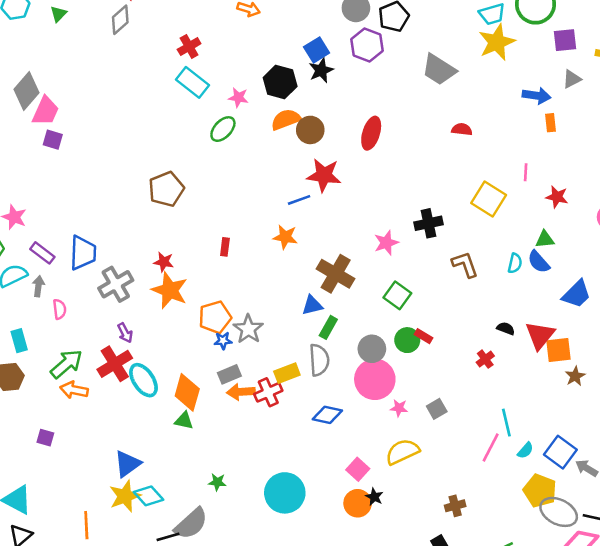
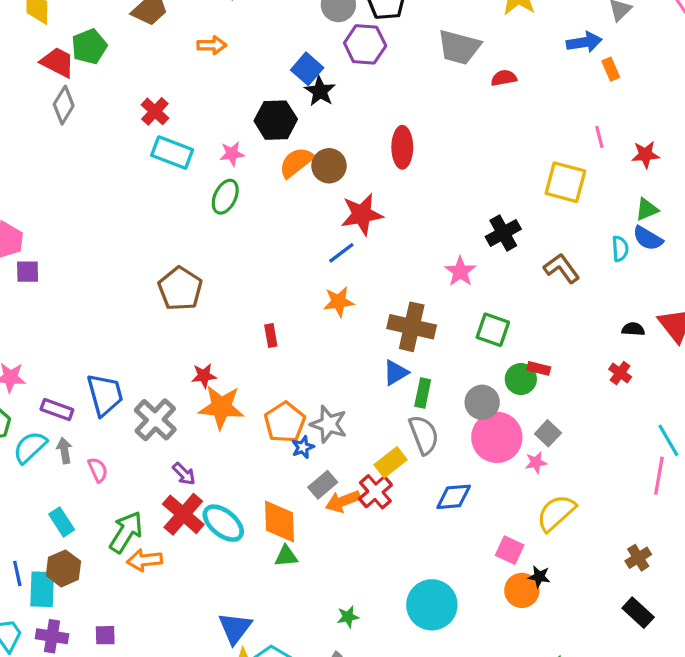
red semicircle: (462, 129) -> (504, 78), moved
gray square: (437, 409) -> (548, 433), moved
purple square: (45, 438) -> (105, 635), moved

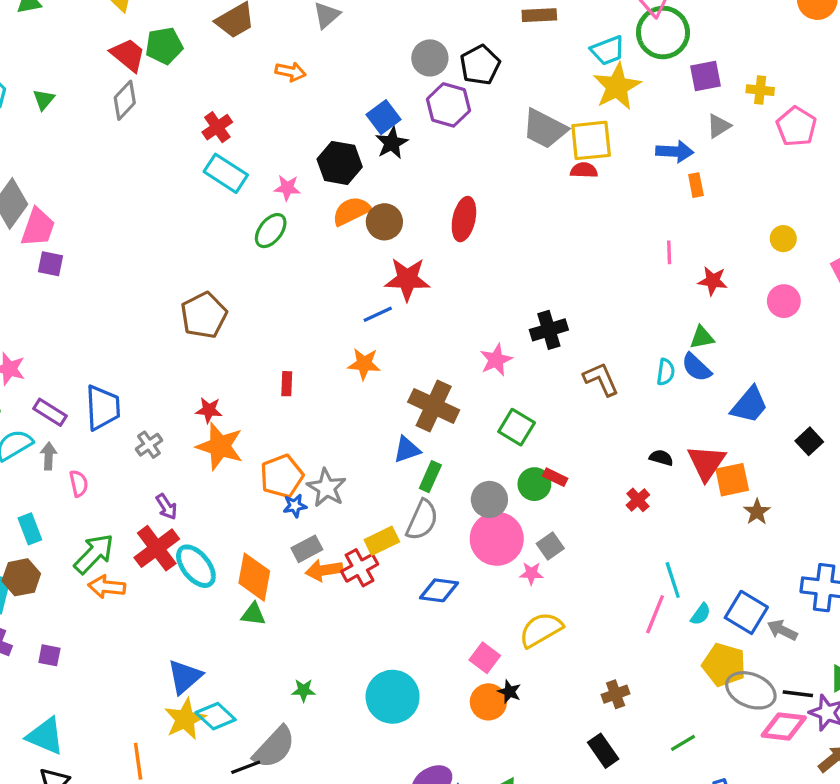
yellow square: (565, 182) -> (591, 140), moved, turned -33
gray cross: (155, 420) -> (149, 445), size x0.6
gray semicircle: (424, 435) -> (422, 520), turned 33

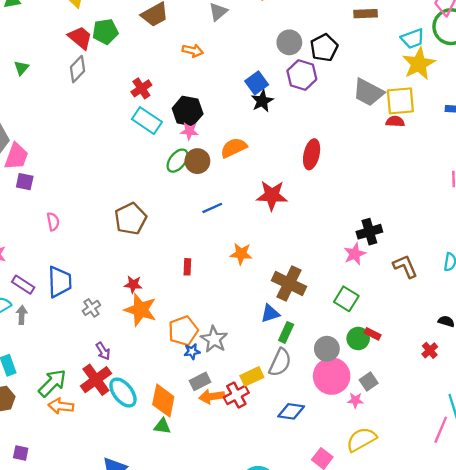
black hexagon: (340, 163) -> (188, 111), moved
brown circle: (384, 222) -> (197, 161), moved
blue line: (378, 314) -> (212, 208), moved
pink star: (496, 360) -> (355, 254), moved
pink semicircle: (79, 484) -> (53, 222), moved

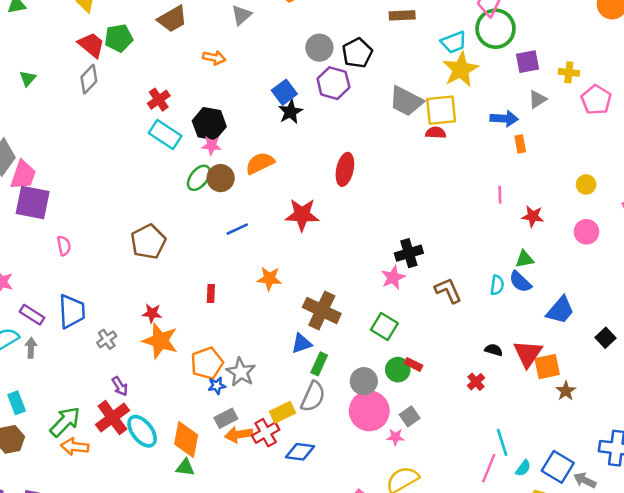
purple square: (25, 182) -> (33, 203), size x1.8
blue diamond: (291, 411) -> (300, 452), moved

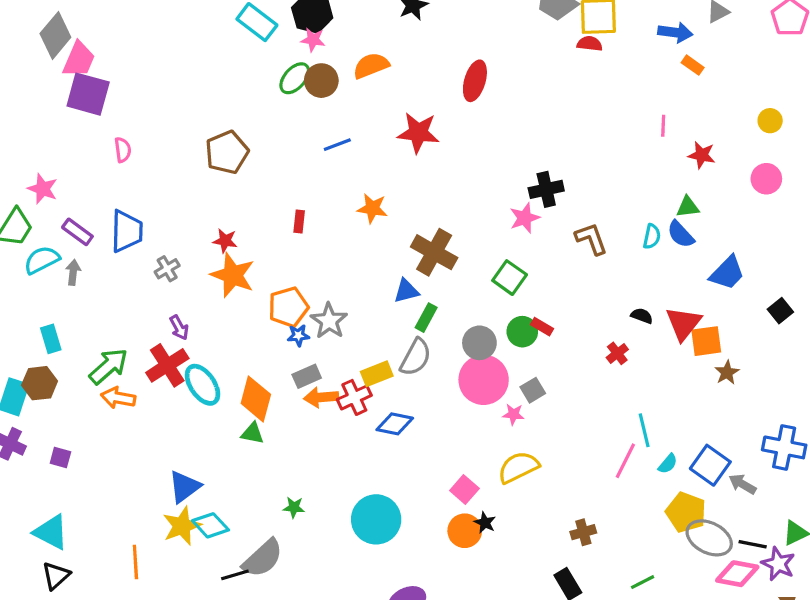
orange rectangle: (520, 144) -> (693, 65), turned -48

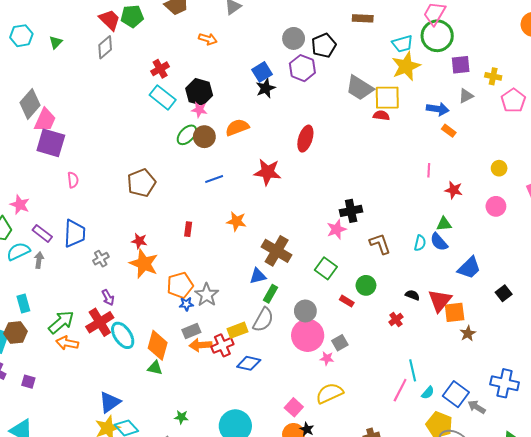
green circle: (522, 332) -> (366, 285), moved

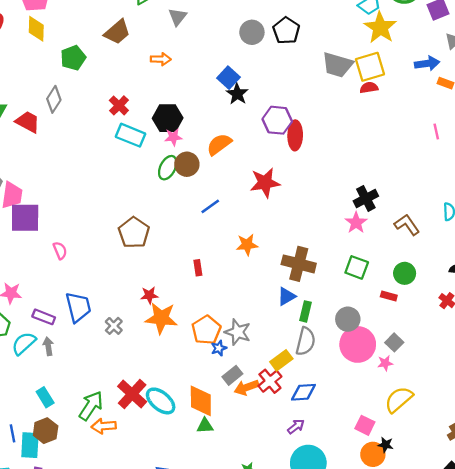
red trapezoid: (110, 20) -> (28, 122), moved
purple hexagon: (302, 68) -> (277, 120), moved
purple arrow: (108, 297) -> (296, 427), moved, turned -84

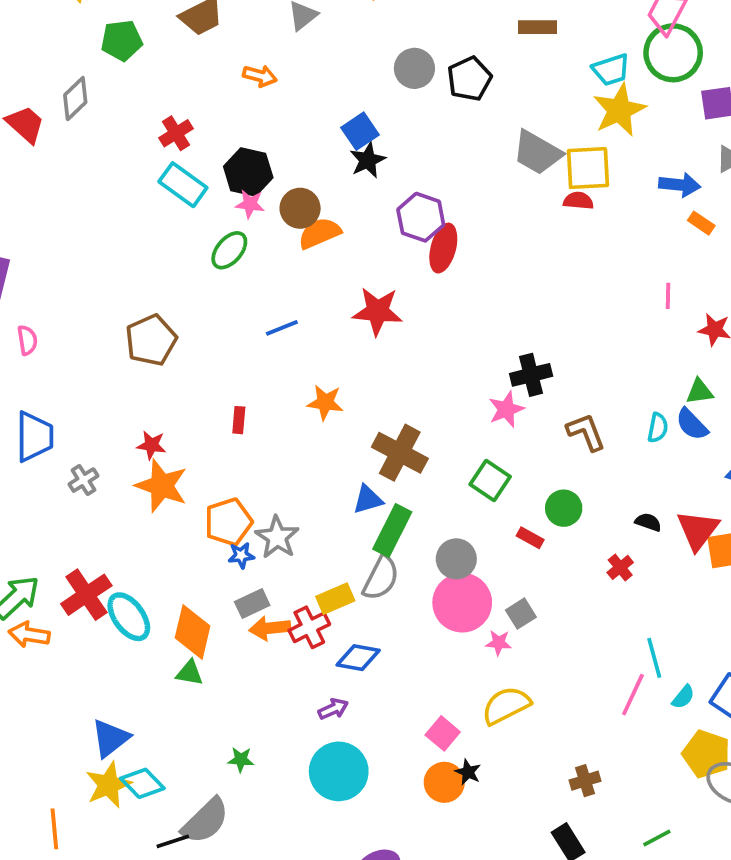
brown circle: (187, 164) -> (300, 208), moved
green rectangle: (305, 311) -> (392, 531), size x1.5

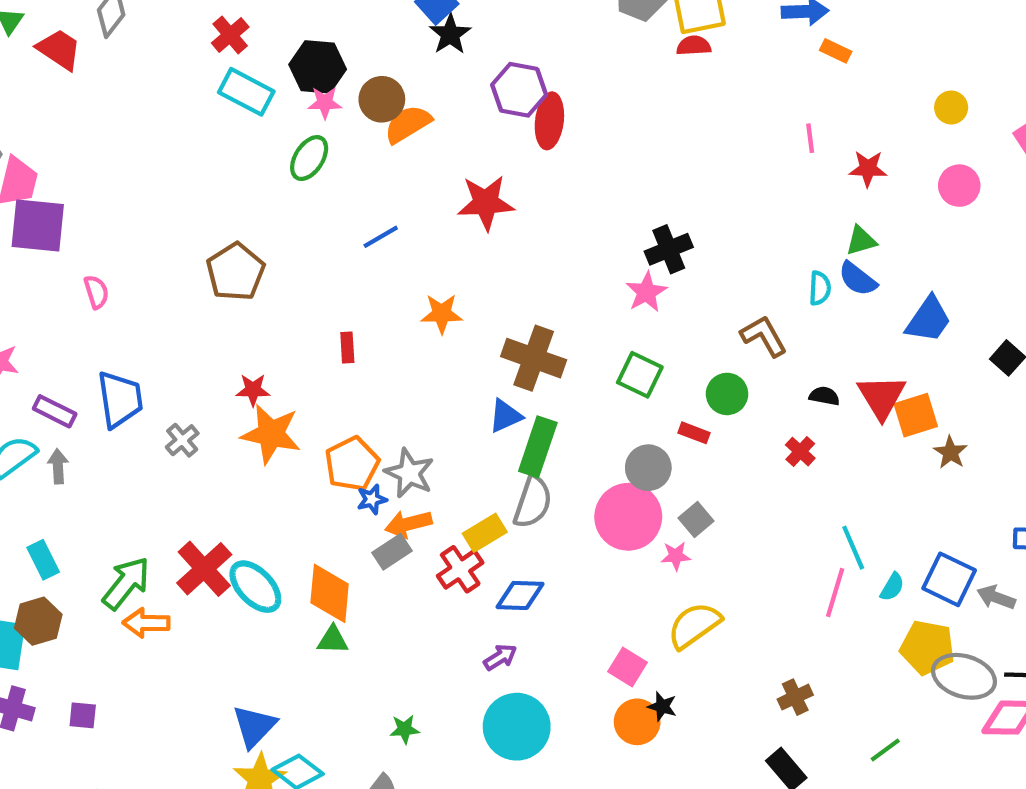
brown L-shape: (586, 432) -> (764, 336), moved
gray circle: (456, 559) -> (648, 468), moved
orange arrow: (270, 628) -> (408, 524), moved

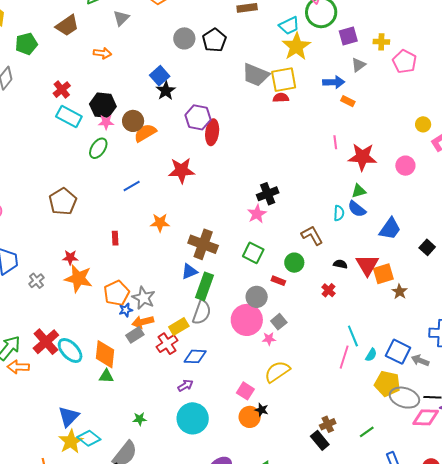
yellow circle: (951, 107) -> (423, 124), moved
red star: (868, 169) -> (362, 157), size x1.6
brown cross: (795, 697) -> (328, 424), moved

